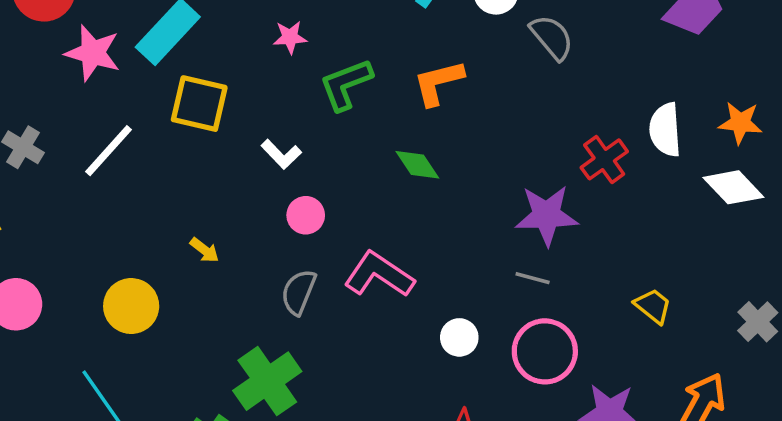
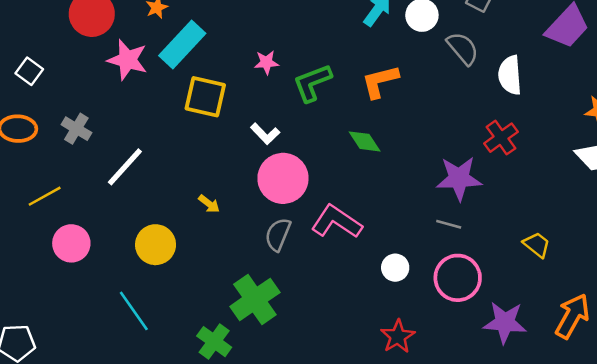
pink star: (290, 37) -> (266, 62), moved
white semicircle: (665, 130) -> (510, 75), moved
white line: (108, 151) -> (125, 167), moved
pink circle: (306, 215) -> (283, 178), size x1.8

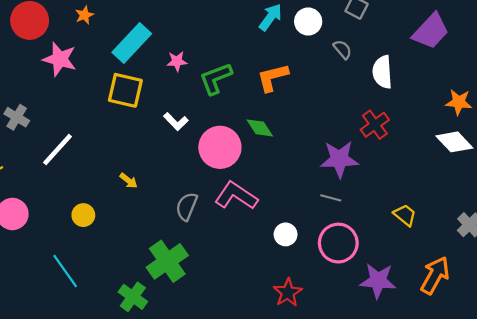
cyan rectangle: (182, 45) -> (132, 43), moved
gray semicircle: (463, 48) -> (343, 49), size x0.7
pink circle: (283, 178) -> (220, 147), moved
yellow circle: (156, 245) -> (83, 215), size x0.7

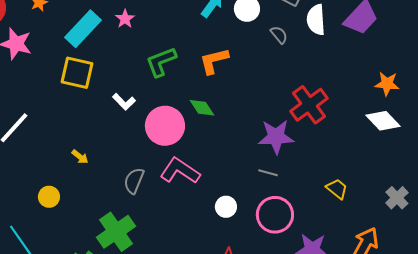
pink star: (177, 61) -> (125, 19), moved, turned -30
white semicircle: (382, 72) -> (316, 20), moved
red cross: (375, 125) -> (309, 105), size x1.4
yellow circle: (83, 215) -> (49, 197), moved

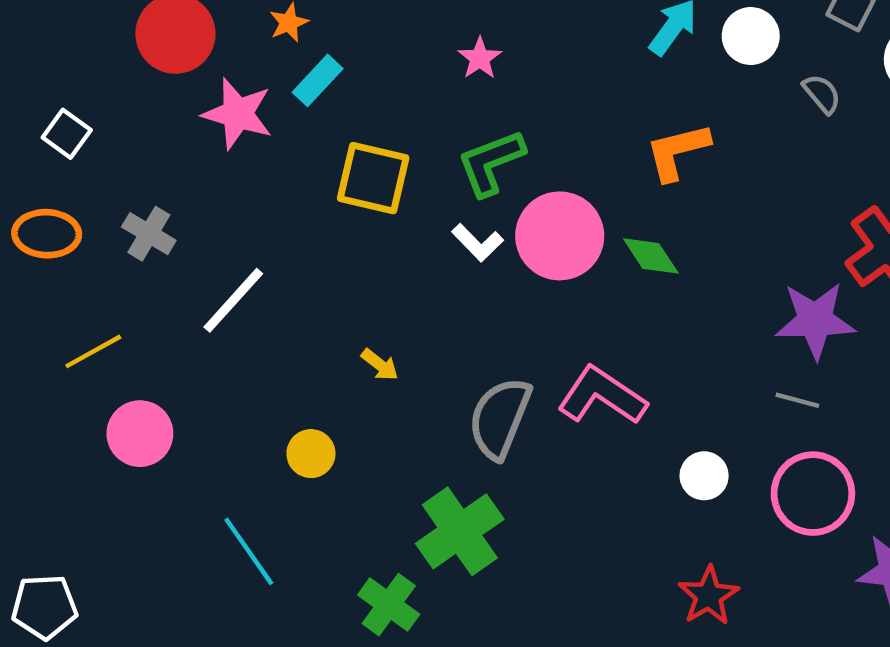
cyan rectangle: (83, 29) -> (318, 80), moved, size x0.6
green L-shape: (161, 62) -> (491, 163), moved
pink circle: (165, 126) -> (560, 236), moved
gray semicircle: (134, 181) -> (500, 418), size x1.4

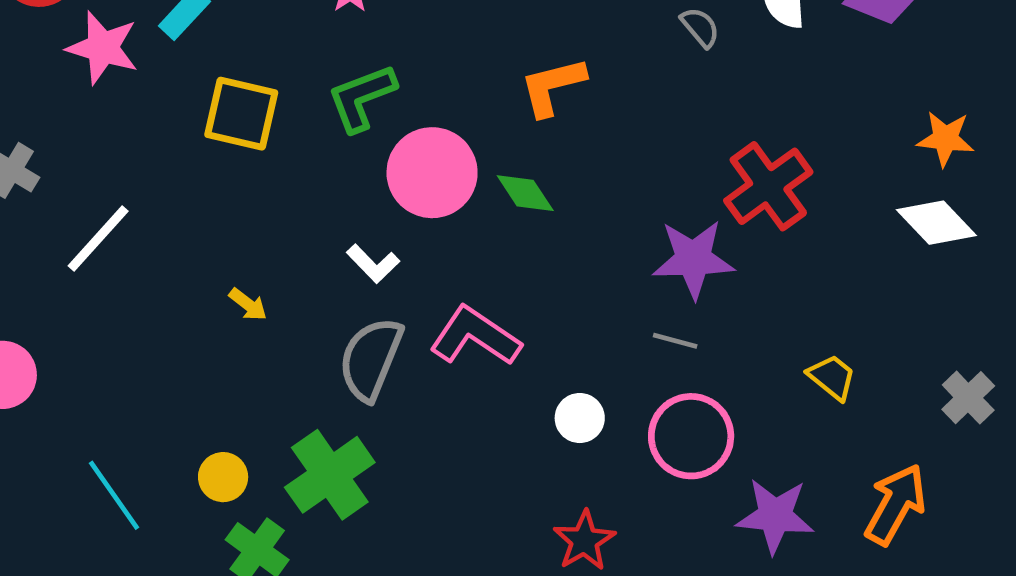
white L-shape: (478, 243) -> (373, 264), moved
yellow circle: (311, 454) -> (223, 477), moved

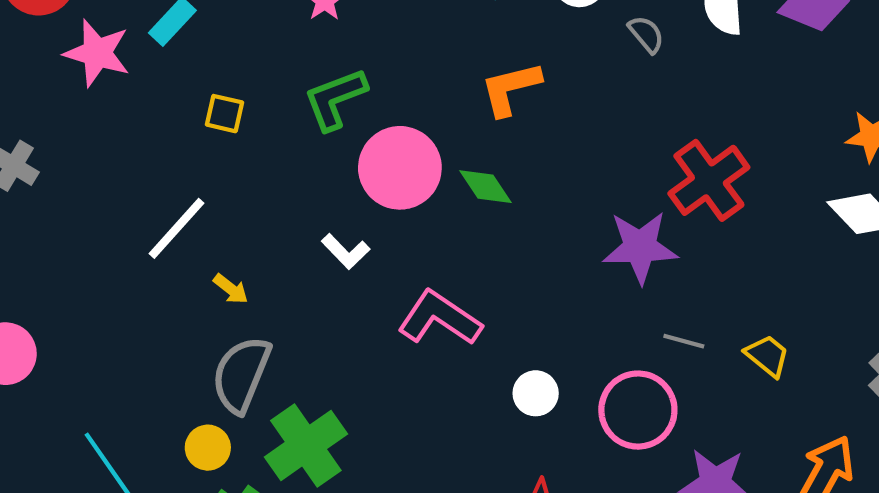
yellow square: (241, 114) -> (225, 114), size x0.6
white line: (98, 239) -> (176, 228), moved
gray line: (675, 341) -> (684, 341), moved
gray semicircle: (371, 359) -> (241, 375), moved

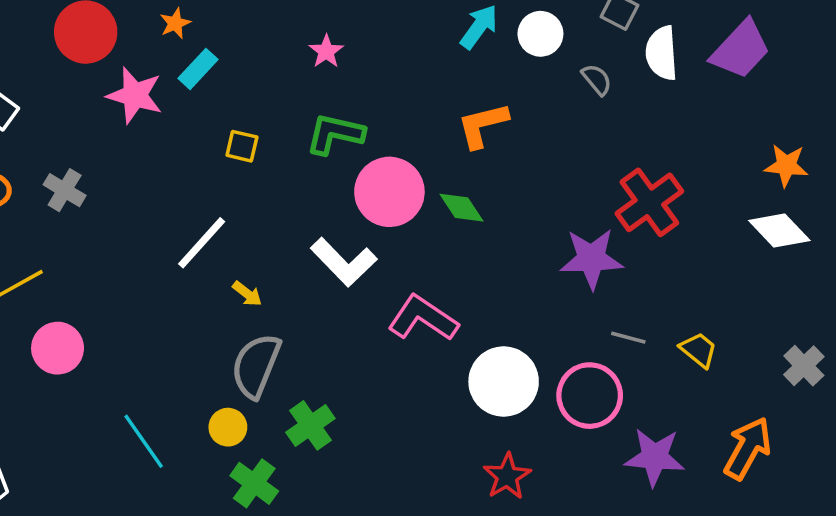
green L-shape: (335, 99) -> (335, 134), turned 34
white L-shape: (346, 251) -> (344, 262), size x1.6
white circle: (536, 393) -> (504, 382), size x1.8
green cross: (306, 446) -> (310, 425), size x0.7

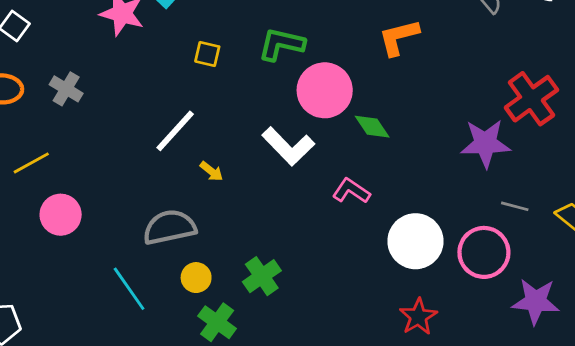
green diamond: (461, 208) -> (372, 127), moved
pink L-shape: (423, 318) -> (351, 191), size x0.7
gray semicircle: (256, 366) -> (170, 227), moved, turned 56

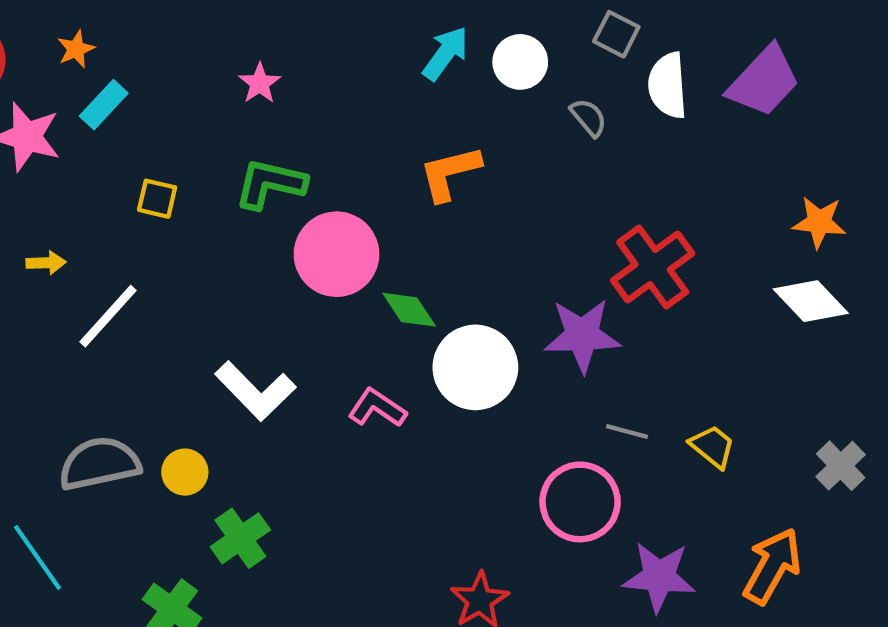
white L-shape: (288, 146) -> (255, 391), moved
yellow arrow: (211, 171) -> (46, 263), moved, turned -40
white circle: (415, 241) -> (475, 367), moved
yellow circle: (196, 278) -> (185, 472), moved

